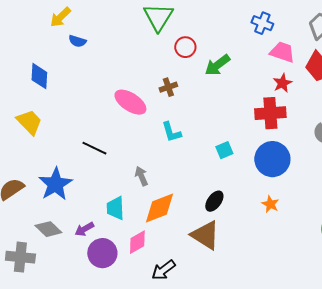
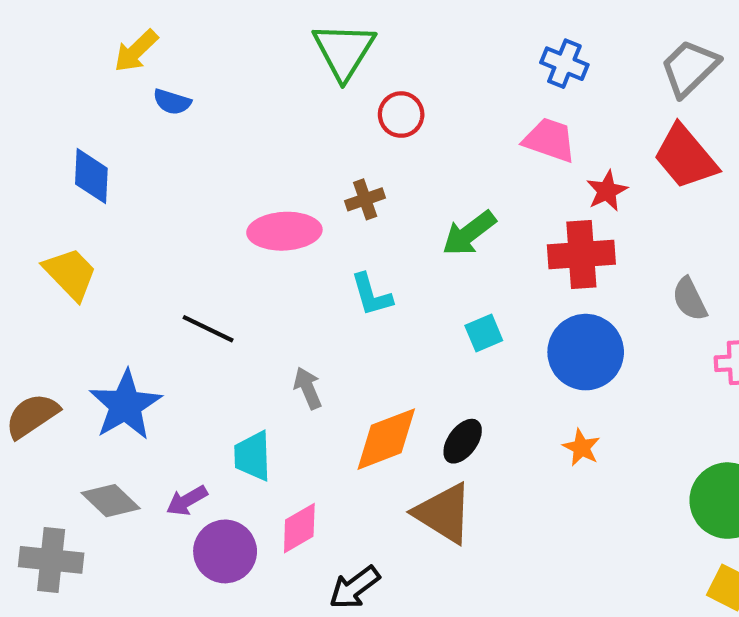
pink trapezoid: (282, 52) -> (550, 140), moved
green arrow: (217, 65) -> (469, 233), moved
pink ellipse: (130, 102) -> (284, 231), turned -36
orange diamond: (159, 208) -> (386, 439), moved

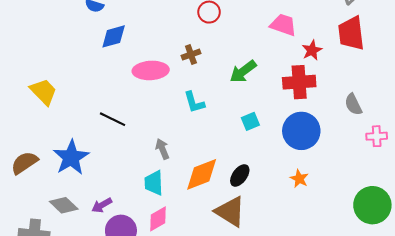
red trapezoid: (685, 157) -> (351, 33), turned 33
blue diamond: (91, 176) -> (114, 36), moved, turned 72
cyan trapezoid: (253, 456) -> (154, 183), moved

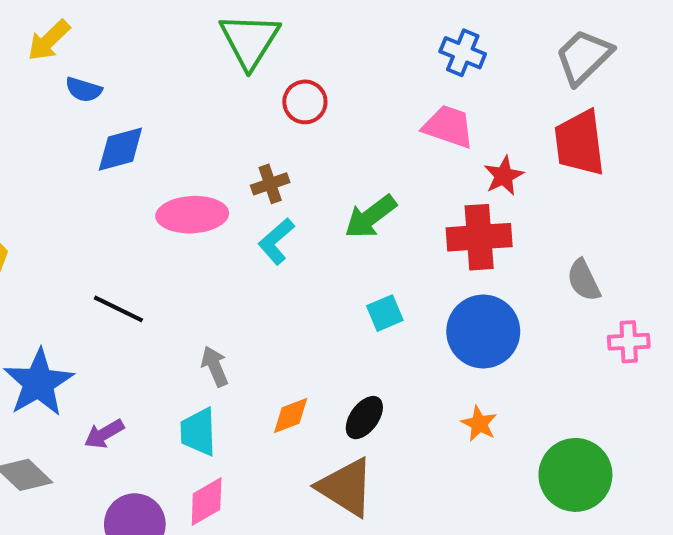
cyan L-shape: (194, 102) -> (276, 241), moved, turned 65
orange diamond: (202, 174) -> (291, 415), size x0.6
purple arrow: (102, 205) -> (104, 434), moved
green circle: (372, 205) -> (575, 475), moved

